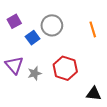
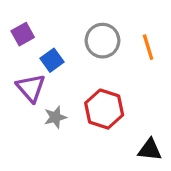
gray circle: (52, 25) -> (103, 41), moved
purple triangle: (14, 65) -> (31, 88), moved

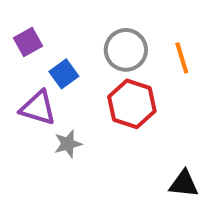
purple triangle: (31, 88) -> (38, 108), turned -32
red hexagon: (104, 109) -> (132, 104), moved

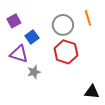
orange line: (182, 58) -> (88, 18), moved

